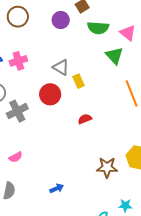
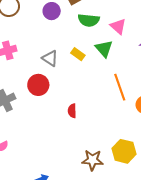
yellow rectangle: (79, 81) -> (78, 54), moved, turned -32
red semicircle: (85, 119) -> (72, 111), turned -72

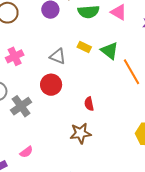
green triangle: (104, 49) -> (109, 51), moved
brown star: (92, 160) -> (80, 133), moved

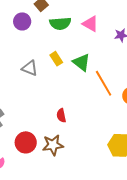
yellow rectangle: (84, 47) -> (56, 59), turned 32
red circle: (51, 85) -> (26, 142), moved

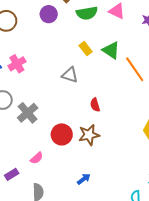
gray triangle: (30, 68) -> (70, 75), moved

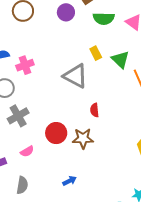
pink cross: (17, 64) -> (25, 65), moved
gray triangle: (70, 75) -> (75, 76), size x1.5
gray cross: (28, 113) -> (18, 116), moved

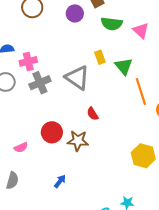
red semicircle: (95, 110) -> (92, 114), turned -32
gray cross: (18, 116) -> (40, 83), moved
blue arrow: (70, 181) -> (60, 181), turned -32

